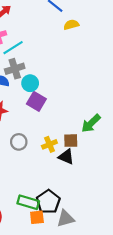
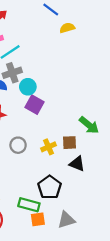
green arrow: (91, 123) -> (89, 125), turned -96
black triangle: (66, 157) -> (77, 164), moved
black pentagon: (48, 202) -> (50, 187), moved

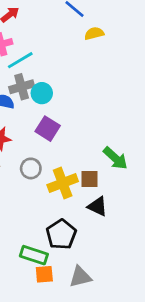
cyan circle: (28, 87) -> (42, 93), moved
gray circle: (18, 145) -> (31, 168), moved
yellow cross: (49, 147) -> (63, 183), size x1.5

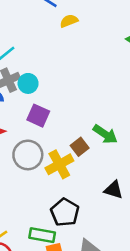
gray circle: (31, 168) -> (28, 155), size x1.5
brown square: (89, 179) -> (80, 147), moved, turned -30
black triangle: (98, 206) -> (114, 190), moved

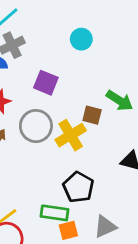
cyan circle: (28, 83) -> (81, 39), moved
brown square: (80, 147) -> (92, 115), turned -36

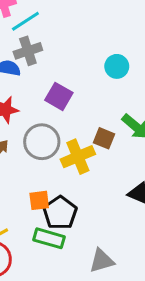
cyan circle: (81, 39) -> (117, 66), moved
black pentagon: (78, 187) -> (60, 213), moved
orange square: (68, 230) -> (39, 200), moved

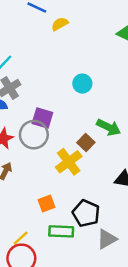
brown square: (104, 138) -> (86, 142), turned 35
gray circle: (42, 142) -> (34, 135), moved
black pentagon: (60, 213) -> (86, 213), moved

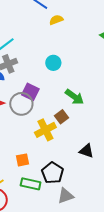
cyan circle: (82, 84) -> (53, 63), moved
green arrow: (109, 127) -> (74, 97), moved

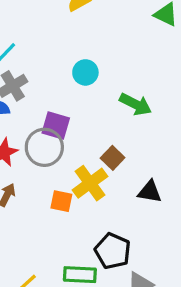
green arrow: (74, 97) -> (135, 104), moved
black triangle: (86, 151) -> (150, 192), moved
orange square: (23, 160) -> (61, 201), moved, turned 32

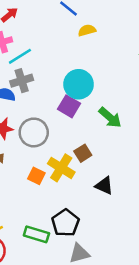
cyan circle: (85, 72) -> (79, 84), size x1.5
purple square: (56, 125) -> (69, 106), moved
yellow cross: (90, 183) -> (61, 168), turned -36

